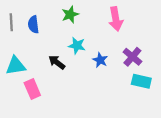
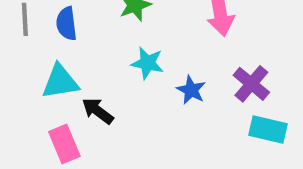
black arrow: (57, 62) -> (98, 111), moved
cyan triangle: (16, 66) -> (60, 82), moved

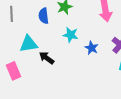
blue semicircle: (66, 24) -> (44, 16), moved
pink rectangle: (64, 144) -> (14, 71), moved

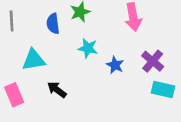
black arrow: (47, 58) -> (57, 90), moved

